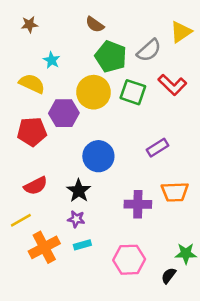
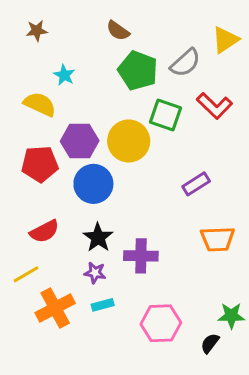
yellow circle: (93, 92) -> (129, 141), moved
blue circle: (98, 156) -> (93, 184), moved
purple cross: (138, 204) -> (141, 256), moved

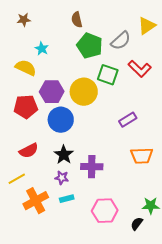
brown semicircle: (118, 31) -> (77, 20), turned 42

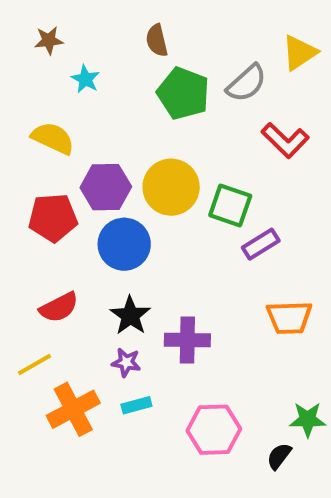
cyan star: (42, 49) -> (85, 79), moved
green square: (108, 75) -> (230, 205), moved

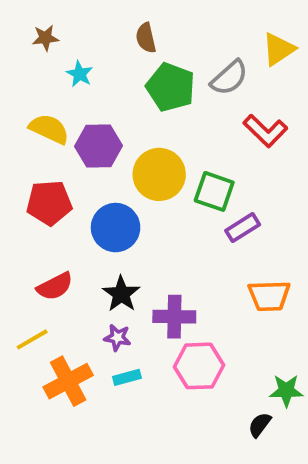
purple hexagon: (106, 187) -> (98, 146), moved
pink hexagon: (214, 430) -> (199, 366), moved

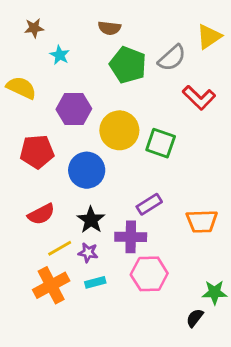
brown semicircle: (146, 38) -> (109, 28), turned -70
yellow semicircle: (49, 129) -> (21, 88), moved
purple rectangle: (243, 228) -> (149, 204), moved
yellow line: (32, 339) -> (60, 248), moved

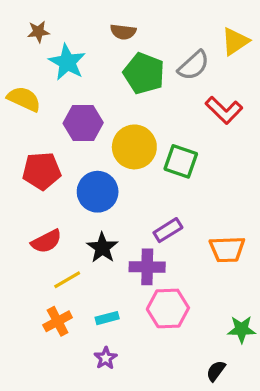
cyan star: (60, 55) -> (67, 62), size x1.6
purple star: (88, 253) -> (106, 358), moved, turned 30
orange cross: (51, 285) -> (58, 321), size x0.7
black semicircle: (195, 318) -> (216, 371), moved

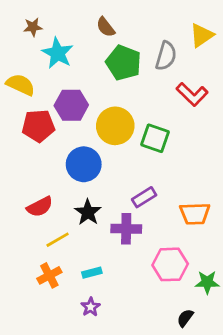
brown semicircle: (123, 32) -> (106, 27), turned 45
gray semicircle: (194, 65) -> (166, 56), turned -32
red pentagon: (42, 171) -> (38, 126), moved
pink hexagon: (168, 308) -> (170, 264), moved

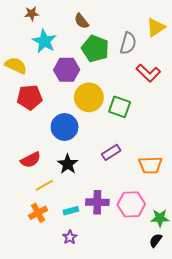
brown star: (33, 27) -> (32, 14), moved
purple hexagon: (71, 105) -> (67, 70), moved
purple cross: (126, 229) -> (97, 202), moved
black semicircle: (185, 318) -> (156, 240), moved

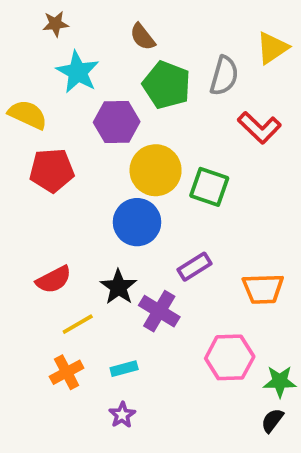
blue circle: (65, 127) -> (137, 222), moved
purple cross: (97, 202) -> (159, 311), moved, turned 30

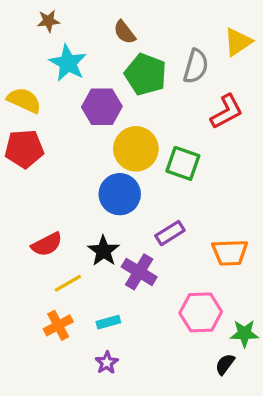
red L-shape: (259, 128) -> (227, 112), turned -72
red pentagon: (52, 170) -> (24, 149), moved
black semicircle: (272, 420) -> (225, 364), moved

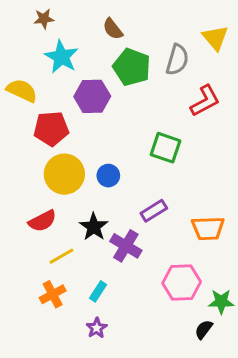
yellow triangle: (238, 42) -> (215, 38), turned -36
red pentagon: (24, 149) -> (51, 129), moved
yellow circle: (136, 149) -> (64, 174), moved
blue circle: (120, 194) -> (108, 176), size x0.6
cyan rectangle: (108, 322) -> (98, 291), turned -42

